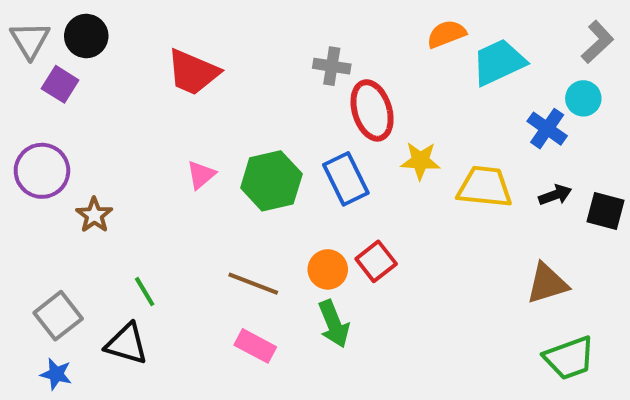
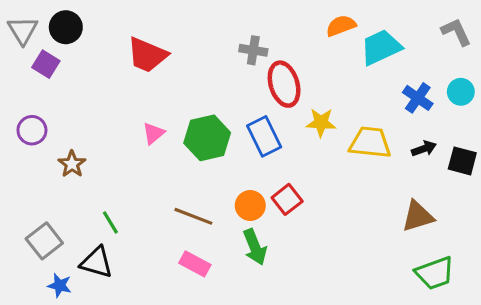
gray L-shape: (597, 42) -> (456, 32), turned -72
cyan circle: (583, 98) -> (461, 92), moved
purple circle: (42, 171) -> (32, 130), size x0.7
blue star: (56, 374) -> (60, 285), moved

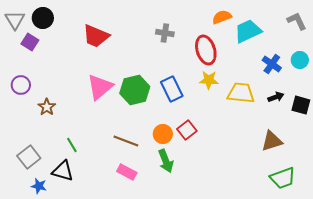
red ellipse: (284, 84) -> (206, 50), moved
pink triangle: (153, 133) -> (100, 87), size x1.8

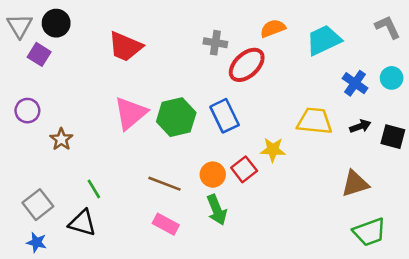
orange semicircle: (222, 17) -> (273, 28), moved
red ellipse: (206, 50) -> (247, 65), moved, turned 64
yellow star: (209, 80) -> (273, 150), moved
blue star: (39, 186) -> (37, 242), moved

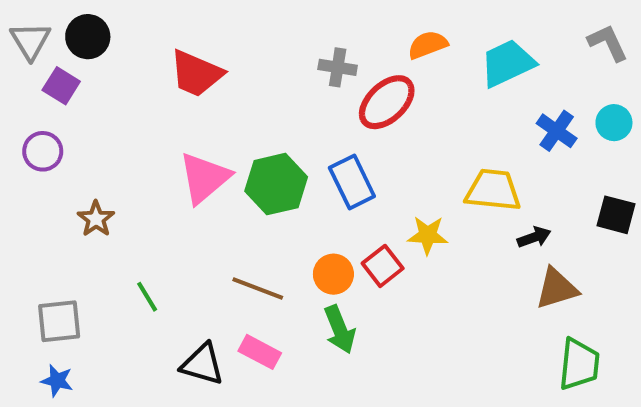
purple circle: (27, 111) -> (43, 151), moved
black arrow: (360, 126) -> (534, 237), moved
gray square: (38, 205) -> (59, 321), turned 32
black triangle: (82, 223) -> (202, 364), moved
green trapezoid: (369, 232) -> (579, 364), turned -64

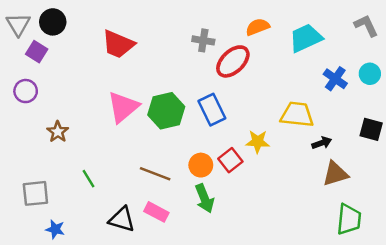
blue star: (57, 381) -> (55, 229), moved

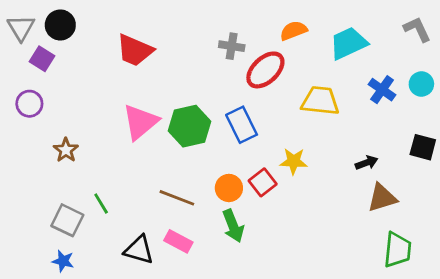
yellow trapezoid: (297, 114) -> (320, 101), moved
gray square: (35, 193) -> (67, 220), moved, turned 32

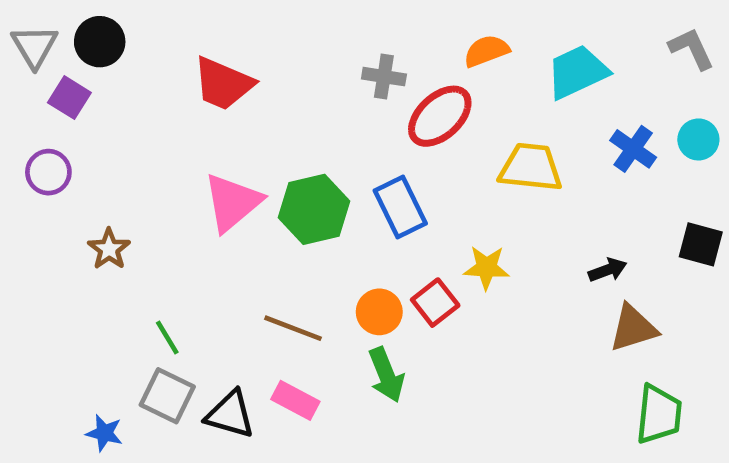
gray square: (67, 220) -> (167, 396), moved

